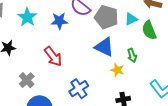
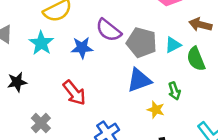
blue triangle: (104, 47) -> (139, 80), turned -45

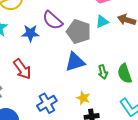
cyan triangle: (173, 45) -> (102, 22), moved
green semicircle: (196, 59) -> (125, 73), moved
yellow star: (156, 110) -> (83, 98), moved

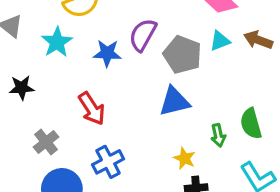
purple semicircle: (53, 20) -> (143, 35), turned 75
green arrow: (103, 72) -> (218, 135), moved
blue cross: (47, 103) -> (108, 162), moved

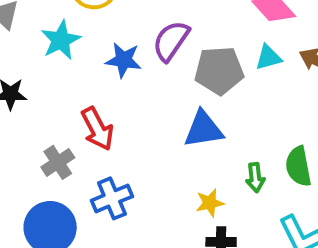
gray pentagon: (182, 55) -> (219, 71), turned -30
gray cross: (46, 142) -> (58, 162), moved
yellow star: (185, 158) -> (210, 203), turned 30

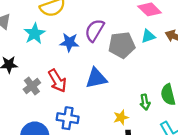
blue triangle: (203, 129) -> (96, 78), moved
gray cross: (58, 162) -> (32, 86), moved
blue cross: (112, 198) -> (68, 118), turned 35

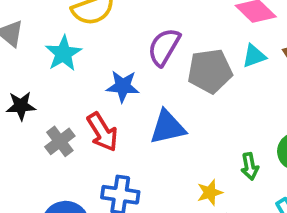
blue star: (69, 42) -> (123, 86), moved

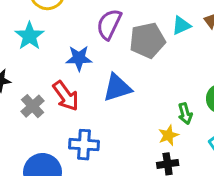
yellow star: (210, 192) -> (168, 135), moved

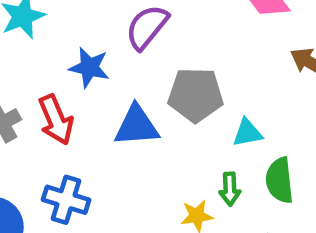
cyan triangle: (181, 25) -> (247, 133), moved
gray pentagon: (147, 40) -> (196, 95), moved

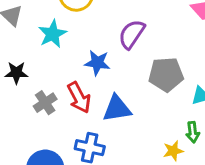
blue triangle: (137, 126) -> (117, 109), moved

